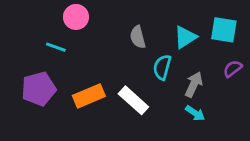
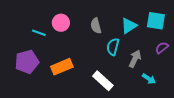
pink circle: (76, 17) -> (61, 23), moved
white rectangle: (133, 100) -> (103, 81), moved
cyan arrow: (195, 113) -> (149, 79), moved

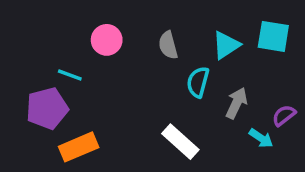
cyan line: (39, 33) -> (70, 75), moved
purple semicircle: (162, 48) -> (284, 115), moved
orange rectangle: (62, 67) -> (79, 147), moved

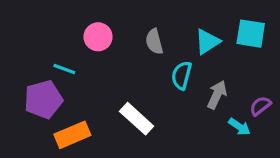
white rectangle: (180, 142) -> (137, 119), moved

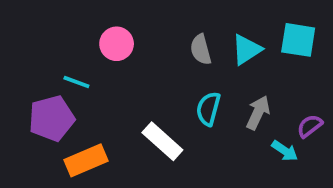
gray semicircle: (154, 42) -> (201, 50), moved
cyan semicircle: (182, 75) -> (208, 109), moved

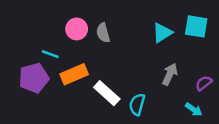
gray semicircle: (201, 50) -> (103, 33), moved
cyan semicircle: (208, 109) -> (137, 104), moved
cyan arrow: (285, 151) -> (194, 109), moved
orange rectangle: (86, 160) -> (74, 74), moved

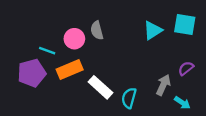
pink circle: (77, 29) -> (74, 39), moved
gray arrow: (170, 74) -> (163, 85), moved
purple semicircle: (204, 83) -> (186, 68), moved

